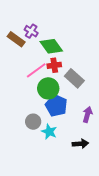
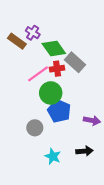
gray rectangle: (74, 78) -> (75, 62), moved
purple arrow: (87, 115) -> (92, 120), turned 84
cyan star: (49, 132) -> (53, 156), moved

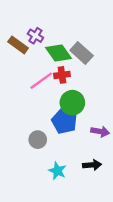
gray rectangle: (75, 62) -> (82, 53), moved
green circle: (51, 93) -> (72, 103), moved

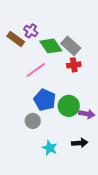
red cross: (62, 75) -> (74, 65), moved
green circle: (72, 103) -> (69, 106), moved
blue pentagon: (64, 121) -> (45, 100), moved

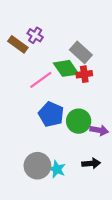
green diamond: (51, 46) -> (66, 68), moved
gray circle: (33, 121) -> (37, 166), moved, size x1.5

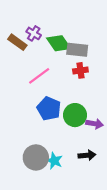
gray rectangle: (81, 52) -> (77, 50), turned -36
green diamond: (66, 68) -> (59, 43), moved

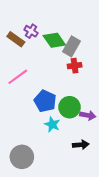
gray rectangle: (77, 50) -> (72, 46), turned -66
pink line: (39, 76) -> (18, 77), moved
gray circle: (36, 157) -> (22, 157), moved
cyan star: (54, 161) -> (52, 124), moved

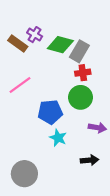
green diamond: (54, 40) -> (60, 45), turned -40
blue pentagon: (45, 101) -> (50, 112), turned -30
green circle: (70, 107) -> (81, 97), moved

